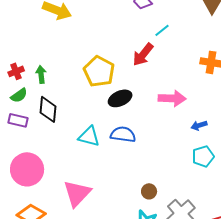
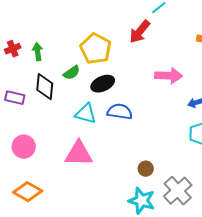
green semicircle: (19, 95) -> (72, 73), moved
black ellipse: (120, 98) -> (103, 84), moved
pink circle: (27, 169) -> (24, 147), size x0.7
pink triangle: (77, 193) -> (79, 154), moved, turned 48

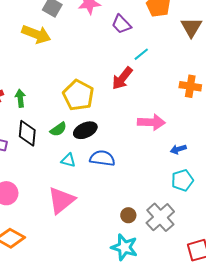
green semicircle: (72, 73) -> (58, 129), moved
cyan triangle: (86, 114) -> (68, 160), size x0.7
pink triangle: (79, 154) -> (61, 200), turned -40
gray cross: (178, 191) -> (160, 217), moved

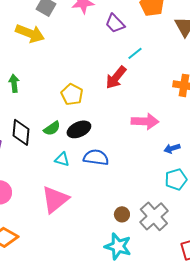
yellow pentagon: (78, 95) -> (72, 94), size x0.7
green arrow: (20, 98) -> (14, 83), moved

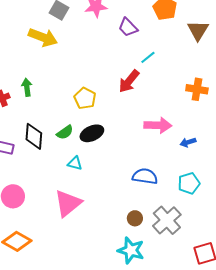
blue arrow: (172, 148) -> (188, 142), moved
blue semicircle: (96, 157) -> (145, 176), moved

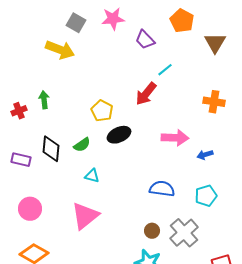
black ellipse: (92, 133) -> (119, 135), moved

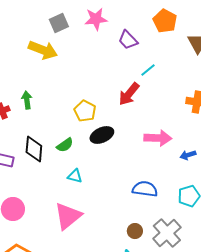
gray square: (76, 23) -> (59, 23), turned 36

